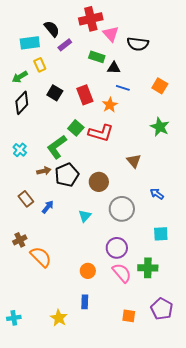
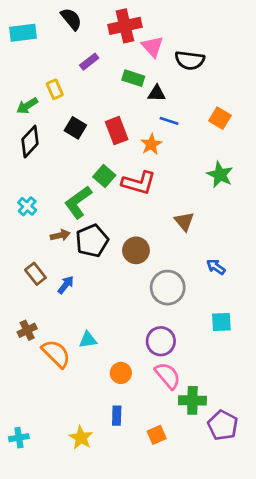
black semicircle: (52, 29) -> (71, 19), moved
cyan rectangle: (30, 43) -> (23, 33), moved
cyan triangle: (85, 216) -> (88, 340), moved, turned 40
green cross: (148, 268) -> (192, 400), moved
orange square: (129, 316) -> (157, 435), moved, turned -32

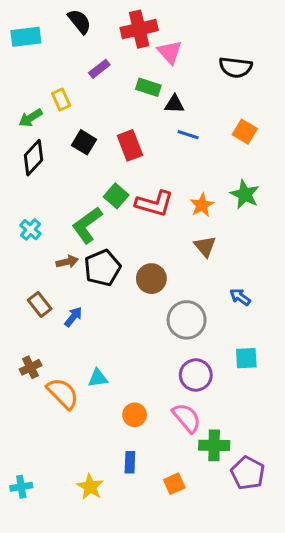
black semicircle: (190, 60) -> (236, 67), moved
orange star: (151, 144) -> (202, 205), moved
purple circle: (161, 341) -> (196, 375), moved

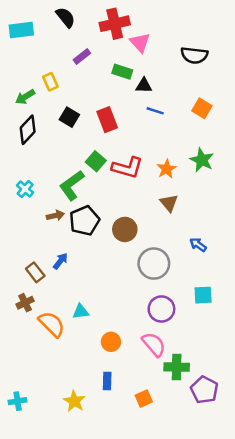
brown rectangle: (40, 305) -> (35, 272), moved

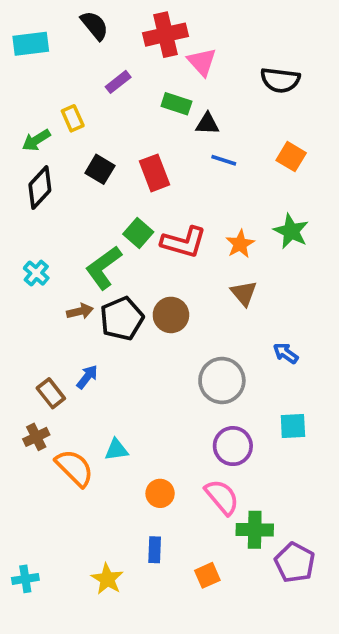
brown circle: (125, 229) -> (171, 315), moved

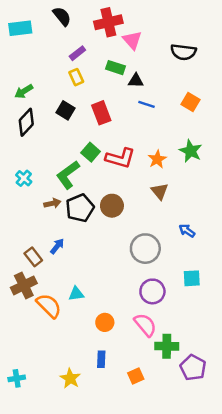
yellow rectangle: (73, 118) -> (76, 77), moved
brown cross: (36, 437) -> (24, 285), size x1.5

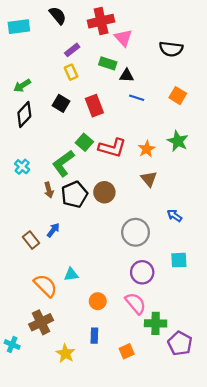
brown arrow: (52, 203) -> (49, 190), turned 88
brown cross: (24, 285) -> (41, 322), moved
cyan cross: (17, 378) -> (12, 345), moved, turned 32

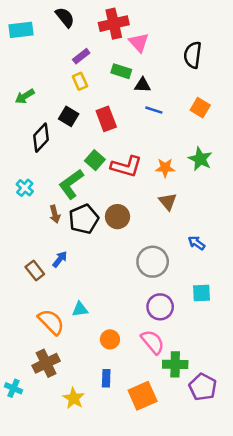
black semicircle: (171, 49) -> (193, 55), turned 90
black diamond: (24, 114) -> (41, 138), moved
orange star: (147, 149) -> (165, 168), turned 30
orange square: (127, 351) -> (143, 396), size x1.6

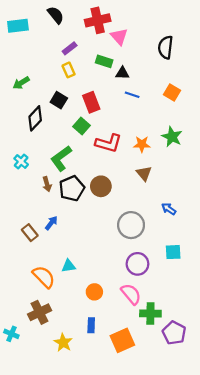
green square: (95, 160) -> (81, 126), moved

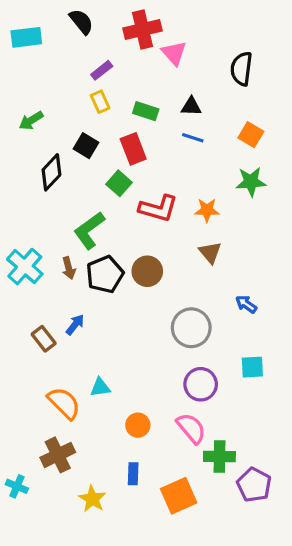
green rectangle: (104, 61) -> (146, 111), moved
black triangle: (122, 73) -> (191, 106), moved
green star: (172, 137) -> (251, 182), moved, turned -30
cyan cross: (21, 162) -> (25, 267), moved, size x1.6

